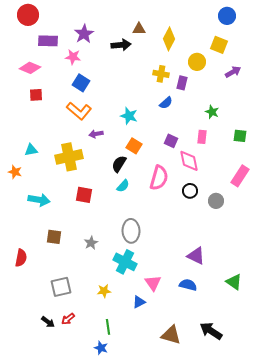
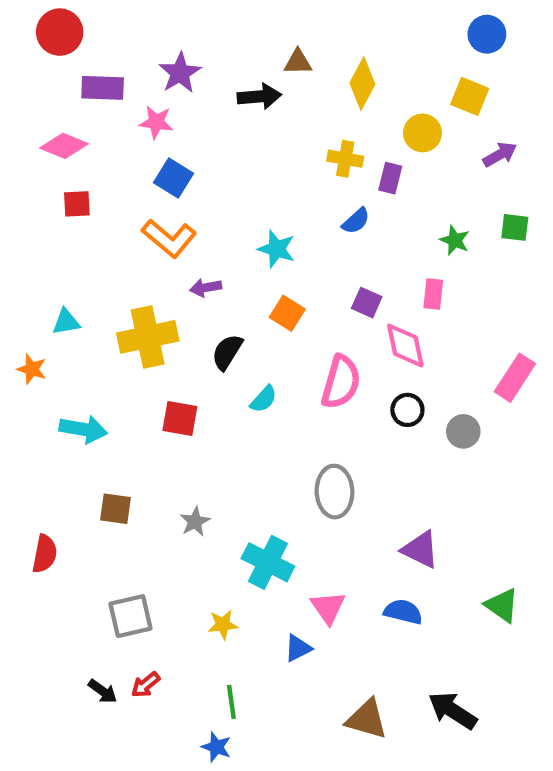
green square: (240, 136) -> (515, 227), moved
black semicircle: (119, 164) -> (227, 352), moved
gray ellipse: (131, 231) -> (334, 492), moved

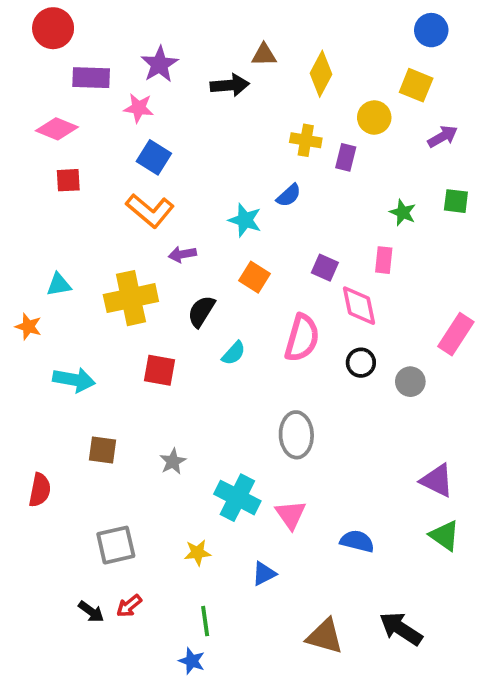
blue semicircle: (356, 221) -> (289, 195), moved
purple triangle: (420, 549) -> (437, 480), moved
pink triangle: (328, 607) -> (291, 515), moved

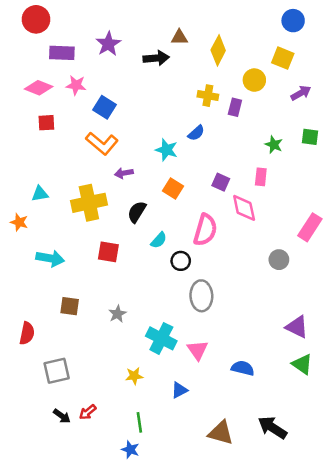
pink star: (139, 108) -> (76, 85), moved
black circle: (361, 363) -> (181, 261), moved
gray square: (116, 545) -> (57, 371), moved

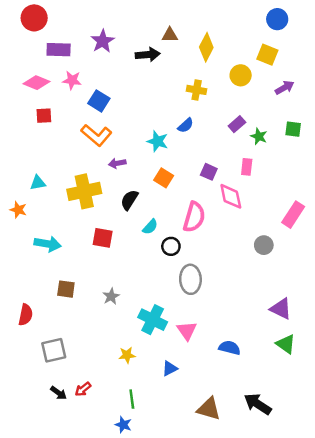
purple rectangle: (235, 107) -> (237, 124), moved, turned 35

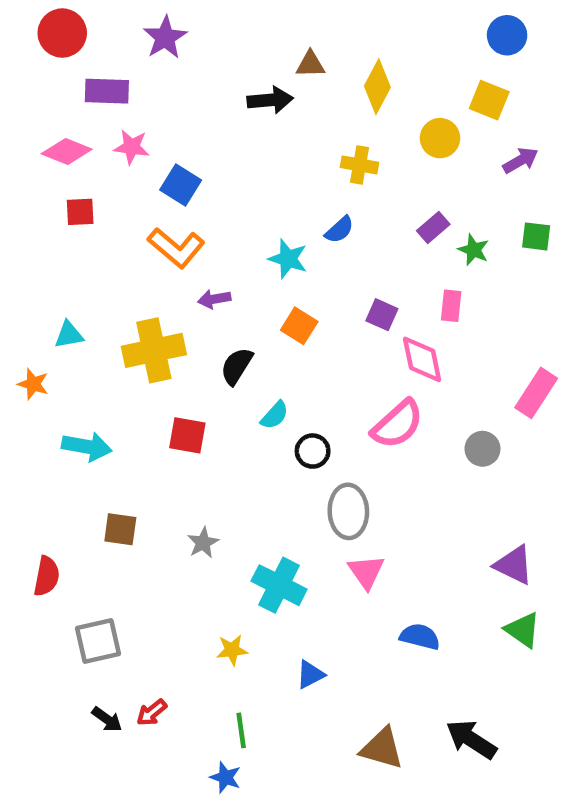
purple star: (103, 41) -> (165, 37), moved
pink semicircle: (194, 217) -> (398, 424), moved, turned 32
pink triangle: (187, 331) -> (366, 572), moved

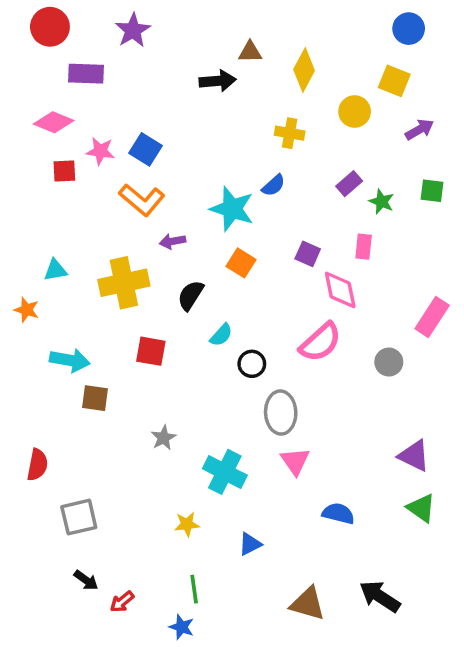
pink star: (132, 147) -> (100, 151), moved
cyan star: (288, 259) -> (232, 209), size x1.4
brown square: (120, 529) -> (95, 398), moved
red arrow: (152, 713) -> (122, 602), moved

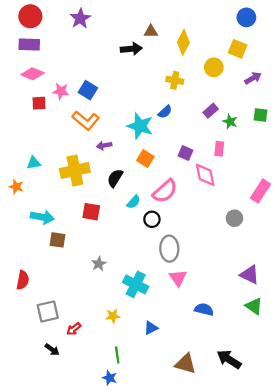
purple rectangle: (86, 74) -> (29, 45), moved
pink semicircle: (320, 342) -> (165, 191), moved
red arrow: (122, 602) -> (74, 329), moved

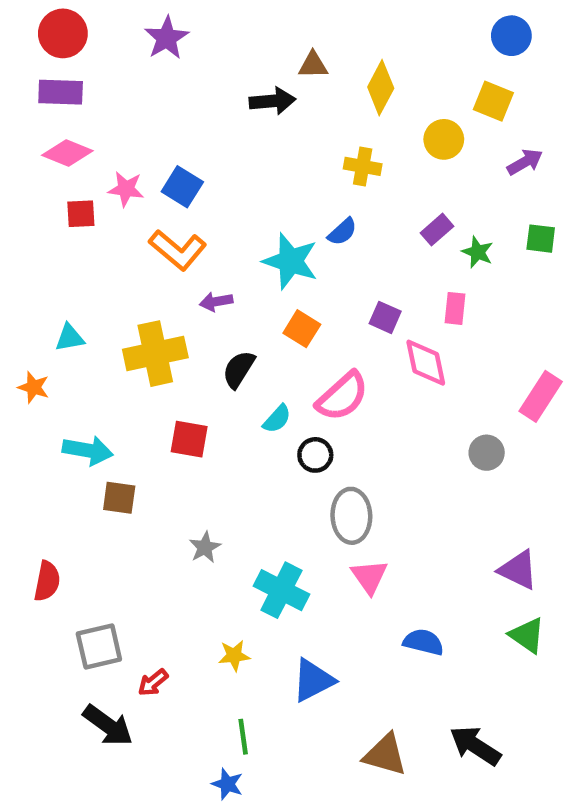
blue triangle: (151, 328) -> (313, 680), size x1.5
black arrow: (52, 350) -> (108, 725), size x1.6

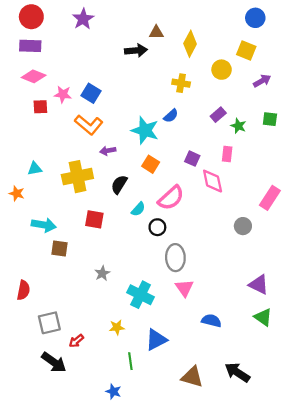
green line: (243, 737) -> (130, 361), moved

